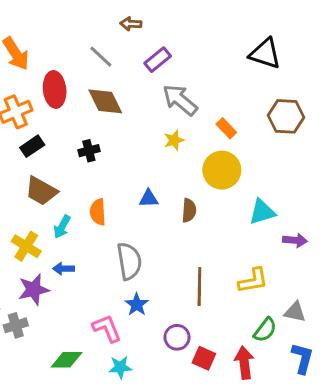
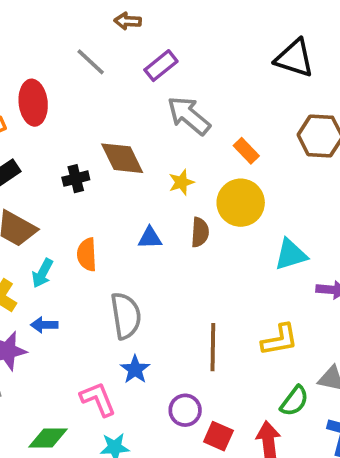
brown diamond: (105, 101) -> (122, 158), moved
yellow star: (174, 140) -> (181, 182), moved
brown semicircle: (189, 210) -> (200, 232), moved

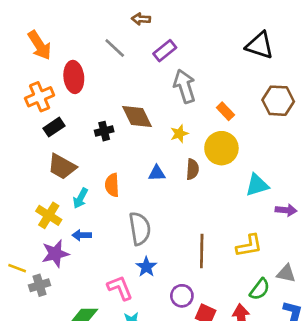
gray arrow: (189, 116) -> (185, 86), turned 32

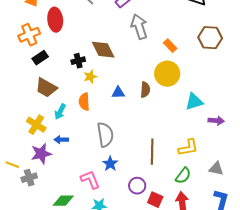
yellow star: (179, 134) -> (90, 77), moved
green semicircle: (260, 289) -> (183, 176), moved

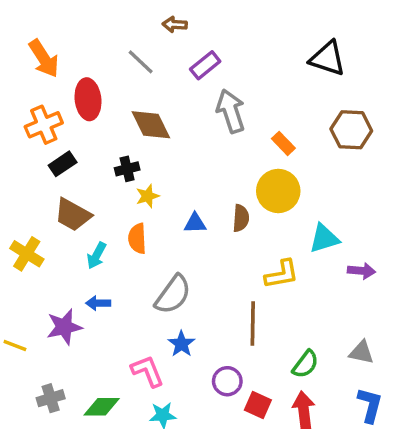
brown diamond: (103, 50) -> (151, 125), moved
yellow cross: (36, 125) -> (27, 254), moved
gray semicircle: (105, 135) -> (173, 295), turned 45
yellow L-shape: (188, 148) -> (282, 274), moved
gray cross: (29, 178) -> (51, 398), moved

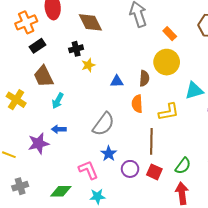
brown trapezoid: (73, 215) -> (44, 76), turned 35
orange semicircle: (137, 239) -> (137, 104), moved
purple circle: (227, 381) -> (130, 169), moved
gray cross: (51, 398) -> (20, 186), moved
red square: (258, 405) -> (154, 172), moved

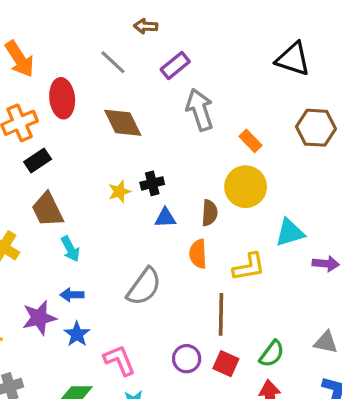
black cross: (76, 49) -> (152, 183), moved
cyan arrow: (58, 101) -> (70, 249), turned -56
blue star: (109, 154) -> (77, 334), moved

